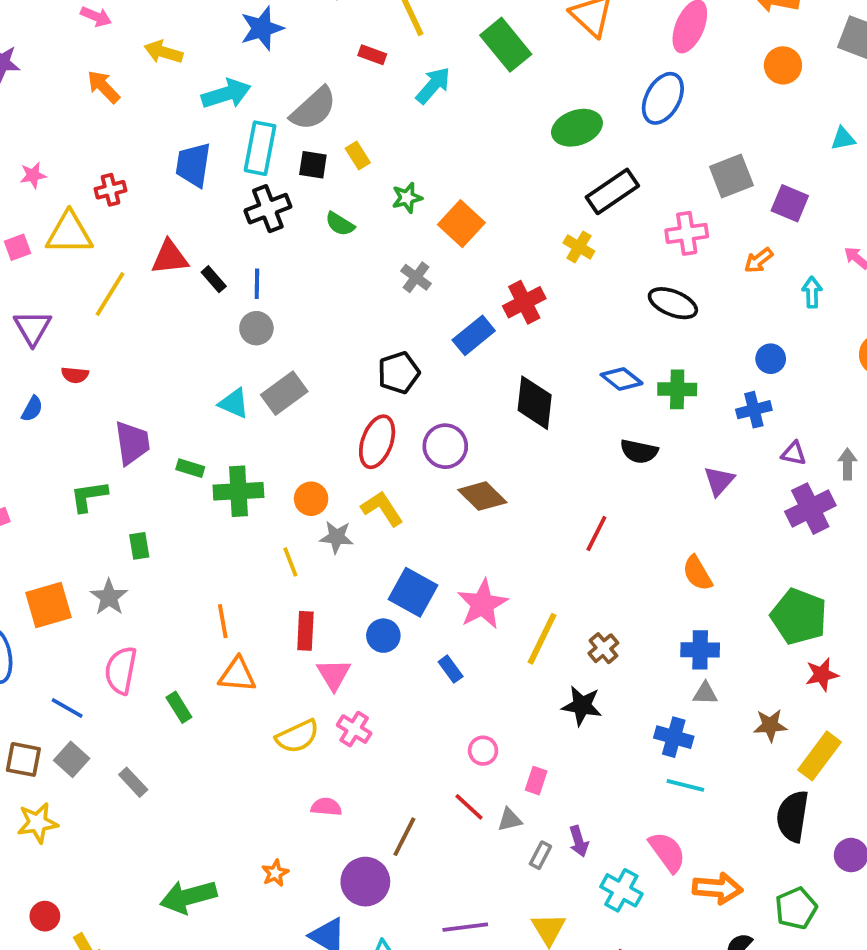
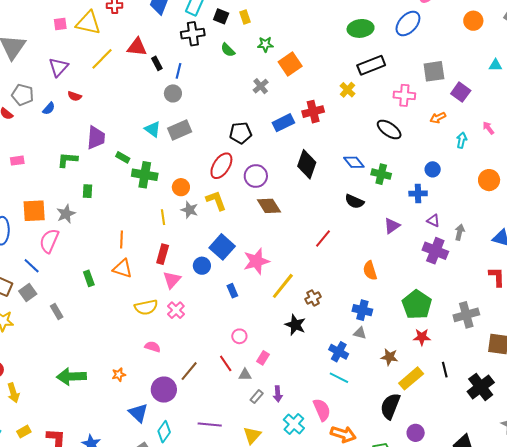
purple cross: (810, 509) -> (435, 251), turned 35
pink semicircle: (121, 670) -> (49, 241), moved

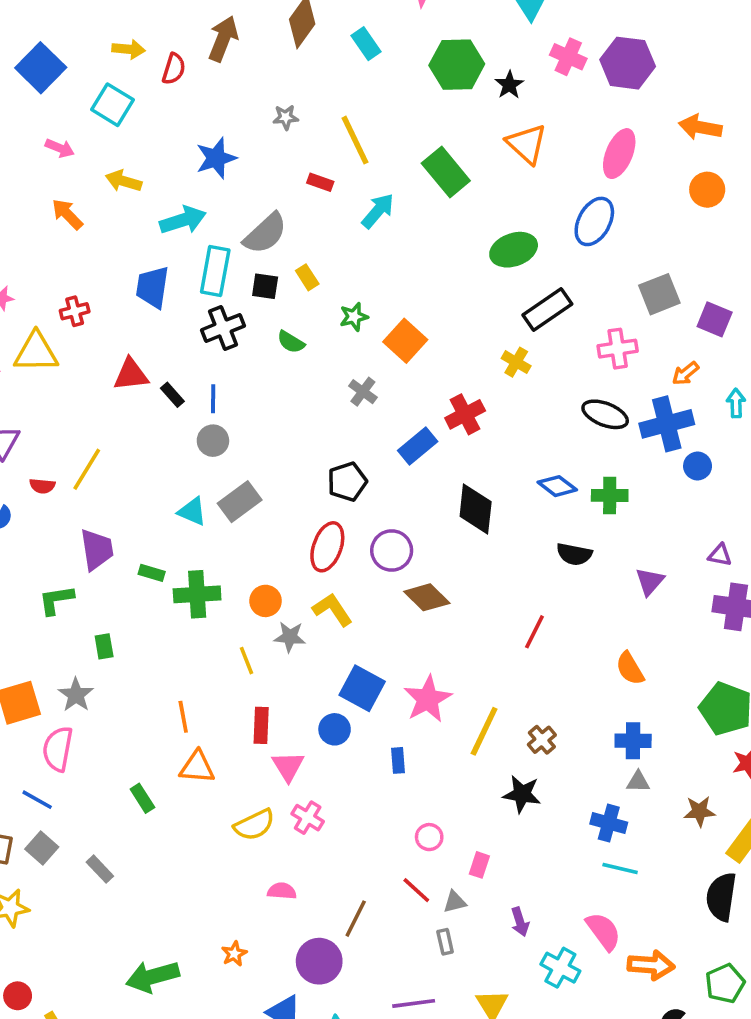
yellow line: (102, 59) -> (87, 469), moved
blue cross: (418, 194) -> (667, 424), moved, size x1.6
blue rectangle: (232, 291) -> (398, 760), turned 32
gray rectangle: (257, 397) -> (445, 942), moved, turned -40

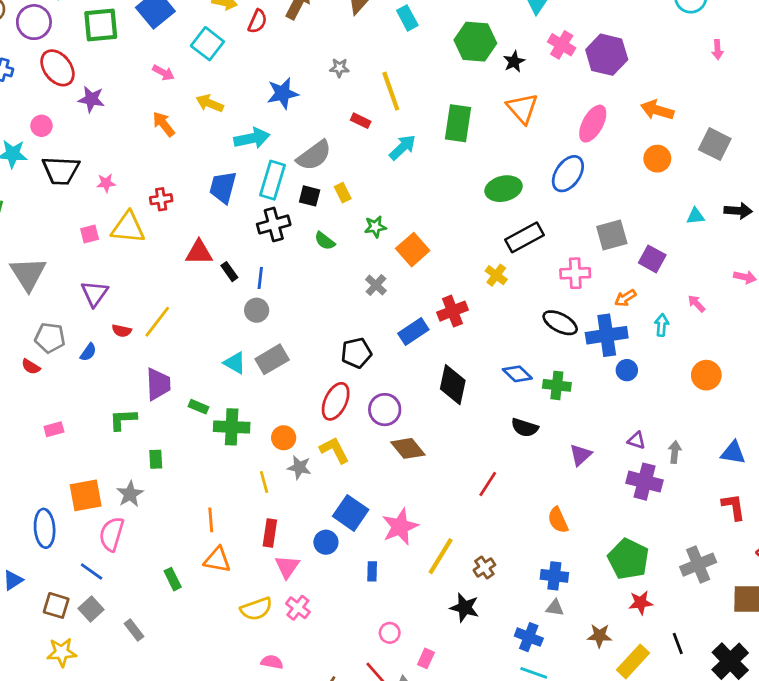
green rectangle: (446, 172) -> (458, 123), turned 42

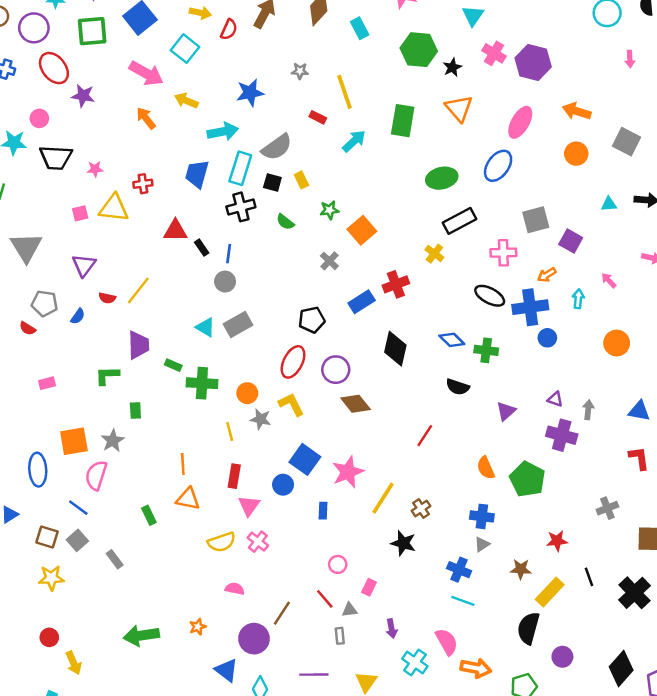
pink arrow: (163, 73) -> (146, 73), size x1.8
green pentagon: (628, 559) -> (527, 479), moved
gray cross: (698, 565) -> (607, 508), size x0.7
gray triangle: (555, 608) -> (482, 544), turned -42

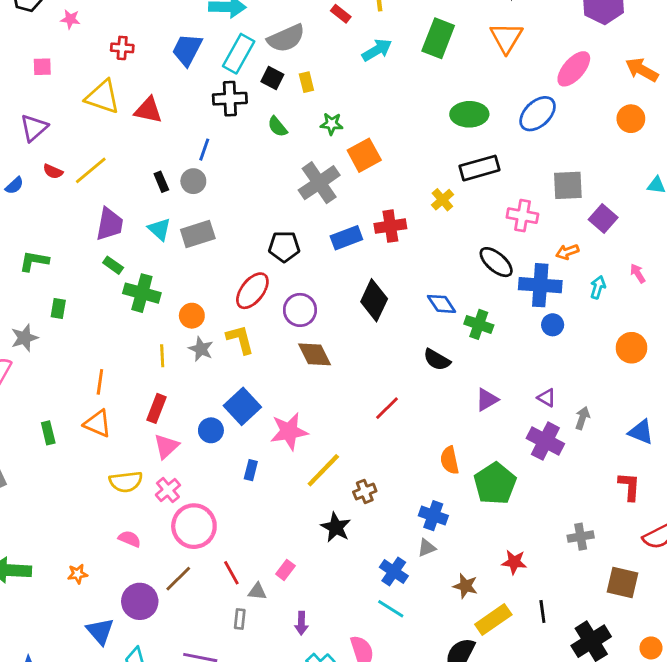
yellow triangle: (114, 208) -> (103, 97), moved
black rectangle: (202, 248) -> (161, 182), moved
gray cross: (329, 261) -> (319, 183), size x1.8
purple trapezoid: (138, 345) -> (110, 224), moved
pink circle: (338, 564) -> (194, 526), moved, size x2.0

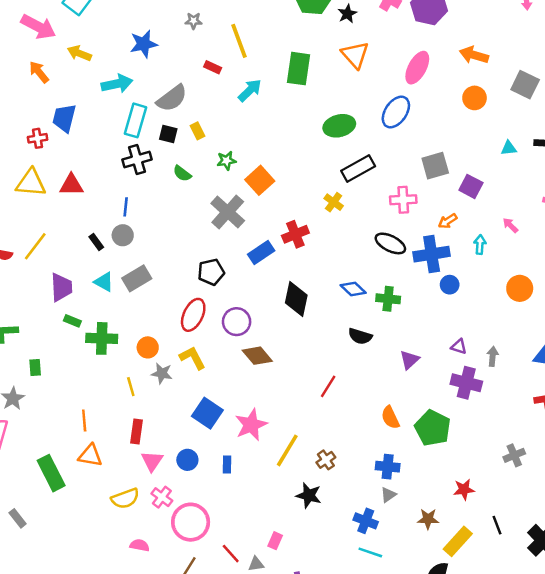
blue trapezoid: (187, 50) -> (64, 118), moved
blue circle: (211, 430) -> (187, 460), moved
green rectangle: (48, 433) -> (51, 473), size x1.8

